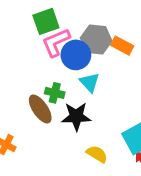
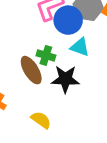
cyan triangle: (90, 82) -> (80, 47), turned -30
yellow semicircle: (97, 154) -> (41, 120), moved

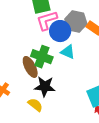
green cross: (46, 55) -> (42, 57), size x1.5
black star: (65, 79) -> (45, 87), moved

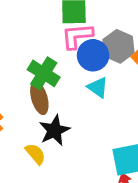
green cross: (42, 57) -> (44, 73), moved
black star: (45, 87) -> (54, 130), turned 30

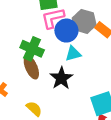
cyan triangle: (98, 87) -> (73, 54), turned -42
black star: (54, 130) -> (61, 78), moved

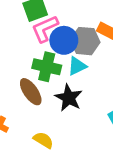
gray hexagon: (84, 21) -> (85, 41), moved
green cross: (32, 49) -> (47, 67), moved

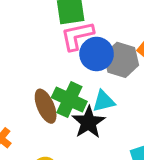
cyan triangle: (77, 66) -> (104, 101), moved
green cross: (47, 67) -> (69, 100), moved

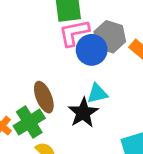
gray hexagon: (121, 60) -> (110, 37), moved
green cross: (69, 100) -> (29, 122), moved, turned 32

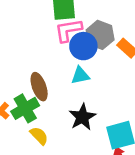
cyan triangle: (97, 93) -> (80, 75), moved
black star: (83, 113) -> (82, 117), moved

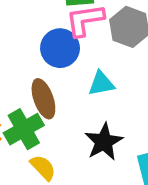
blue circle: (83, 46) -> (60, 48), moved

